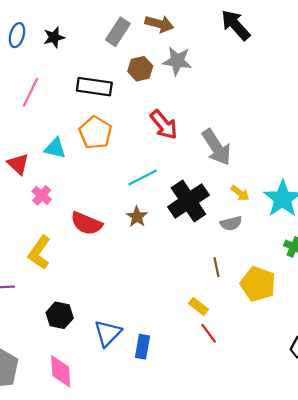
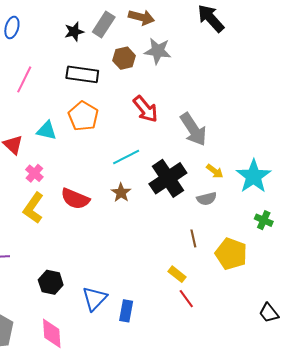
black star: (54, 37) -> (74, 32), moved
yellow L-shape: (39, 253) -> (33, 208), moved

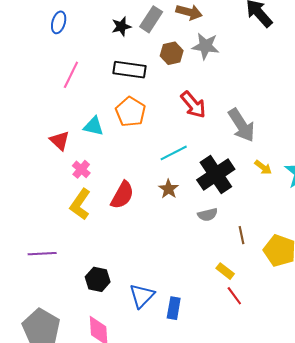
red semicircle: (75, 199) -> (122, 195), turned -84
gray semicircle: (207, 199) -> (208, 215), moved

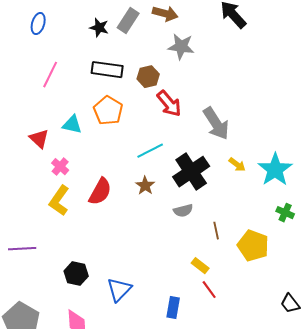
black star: (121, 27) -> (99, 28), turned 30
brown hexagon: (172, 53) -> (148, 77), moved
blue rectangle: (174, 308) -> (173, 308), moved

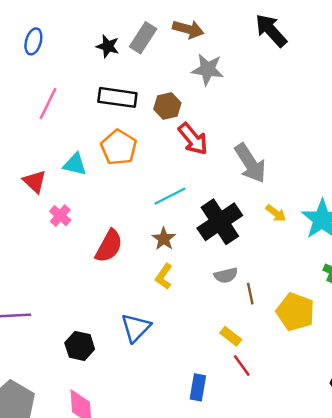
yellow L-shape: (59, 201) -> (164, 277), moved, size x0.7
gray semicircle: (183, 211) -> (226, 275), moved
blue triangle: (119, 290) -> (136, 328), moved

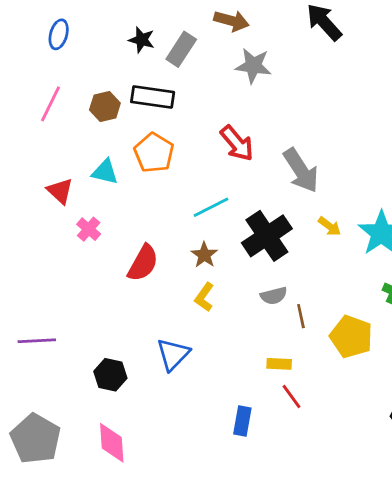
gray rectangle: (143, 38) -> (181, 49), moved
pink line: (48, 104) -> (50, 104), moved
brown hexagon: (167, 106) -> (105, 107), moved
yellow rectangle: (231, 336) -> (279, 364), turned -35

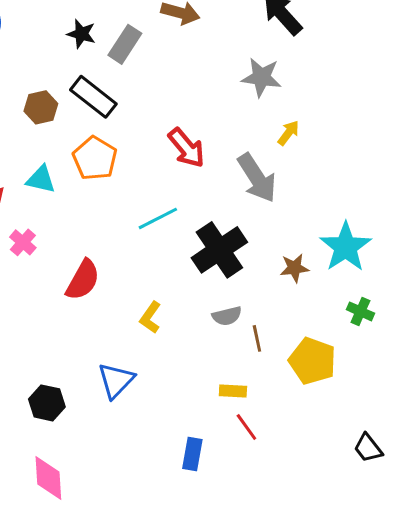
gray star: (253, 66) -> (261, 77), moved
black rectangle: (153, 97) -> (93, 97), turned 30
yellow arrow: (330, 226) -> (288, 133), moved, turned -90
brown star: (204, 255) -> (294, 268), moved, turned 30

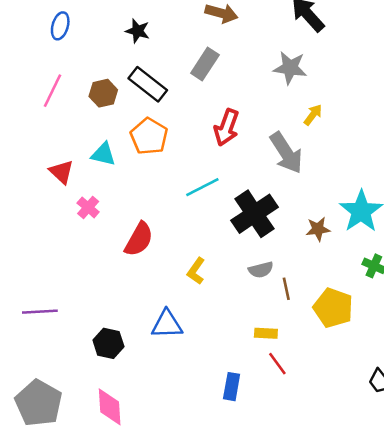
gray rectangle: (125, 44) -> (205, 64), moved
red arrow: (186, 148) -> (227, 127), turned 60
blue triangle: (116, 380) -> (167, 324), turned 44

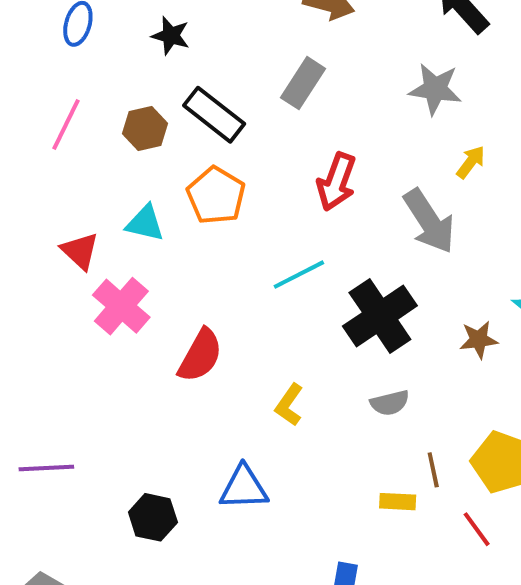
black star: (138, 31) -> (171, 36), moved
pink cross: (88, 207) -> (121, 306), size x1.6
brown line: (286, 289) -> (433, 470), moved
red line: (277, 364) -> (477, 529), moved

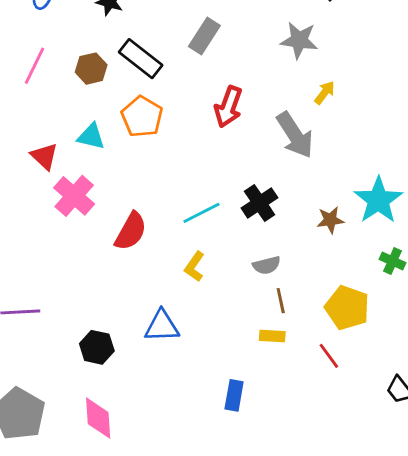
cyan line: (299, 275) -> (201, 213), moved
black cross: (380, 316) -> (260, 203), size x0.7
brown line: (433, 470) -> (281, 301), moved

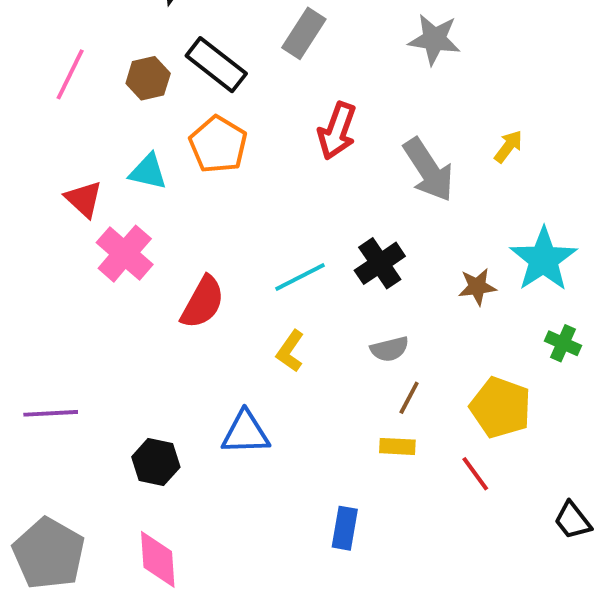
yellow arrow: (325, 93) -> (508, 146), moved
brown line: (281, 301) -> (409, 398), turned 40

